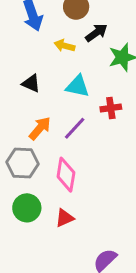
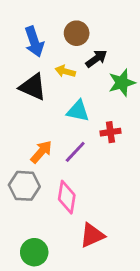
black triangle: (31, 83) -> (33, 87), moved, size x1.5
green circle: (27, 208) -> (34, 252), moved
red triangle: (64, 218) -> (92, 235), moved, size x1.4

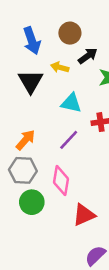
black triangle: (33, 87) -> (31, 81), turned 36
orange arrow: (41, 152) -> (25, 140), moved
green circle: (34, 252) -> (32, 202), moved

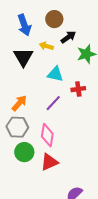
red triangle: (84, 215) -> (49, 162), moved

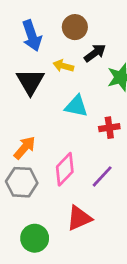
purple line: (53, 103) -> (102, 176), moved
pink diamond: (47, 135) -> (65, 169), moved, turned 35
green circle: (24, 152) -> (35, 238), moved
red triangle: (49, 162) -> (79, 218), moved

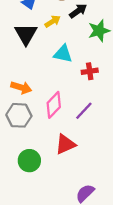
yellow arrow: (63, 66) -> (53, 21), turned 133
orange arrow: (25, 148) -> (21, 87), turned 66

